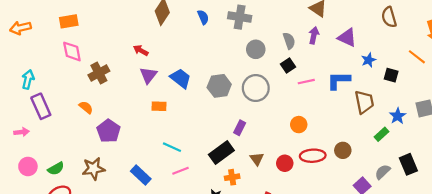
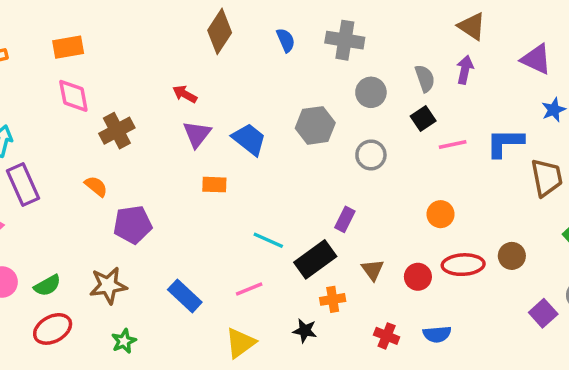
purple triangle: (347, 38) -> (536, 59), moved
gray hexagon: (219, 86) -> (315, 125), moved
gray circle: (256, 88) -> (371, 155), size x0.7
purple pentagon: (109, 131) -> (133, 225), turned 30
cyan line: (172, 147) -> (268, 240), moved

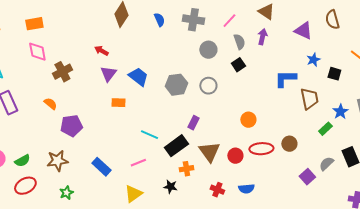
gray hexagon: (315, 125) -> (176, 85), moved
pink line: (453, 145) -> (229, 21), moved, turned -35
brown triangle: (373, 270) -> (209, 152), size x1.6

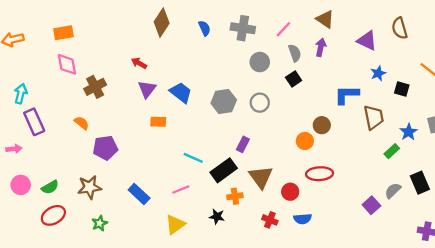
brown circle: (289, 144) -> (322, 125), moved
red circle: (235, 156) -> (290, 192), moved

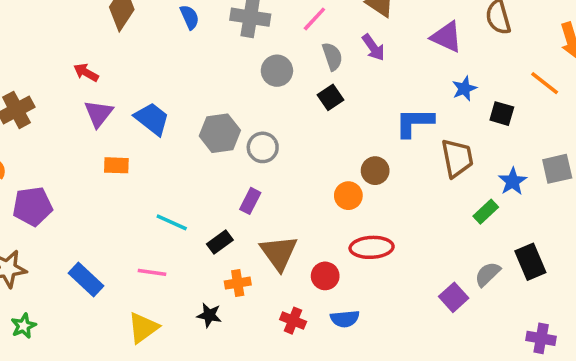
purple arrow: (321, 47) -> (373, 48), turned 132
gray circle: (260, 103) -> (263, 147), moved
black rectangle: (224, 170) -> (220, 242), size x0.6
pink line: (181, 189) -> (152, 272), turned 30

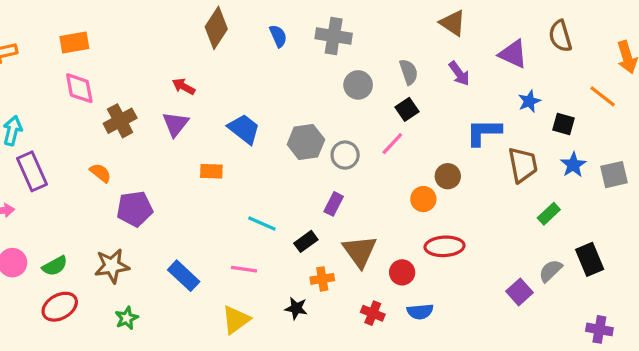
pink line: (314, 19) -> (392, 144), moved
purple arrow: (373, 48) -> (459, 74), moved
purple triangle: (99, 114) -> (175, 124), moved
blue star: (513, 181) -> (573, 165), moved

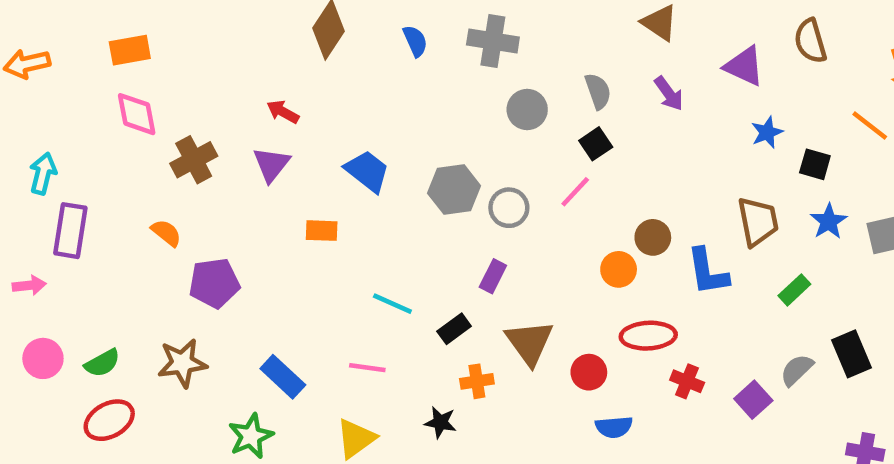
blue L-shape: (484, 132) -> (708, 272), moved, turned -99
purple rectangle: (32, 171) -> (70, 231), turned 33
red cross: (373, 313) -> (687, 381), moved
green star: (127, 318) -> (251, 436), moved, size x1.4

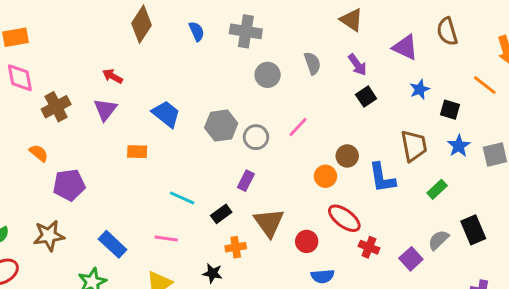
black square: (596, 144) -> (366, 97), moved
red ellipse: (648, 336) -> (344, 218), turned 40

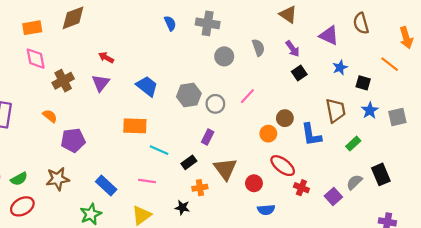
brown diamond: (142, 24) -> (73, 18), moved, turned 36
orange rectangle: (137, 152) -> (135, 126), moved, size x1.5

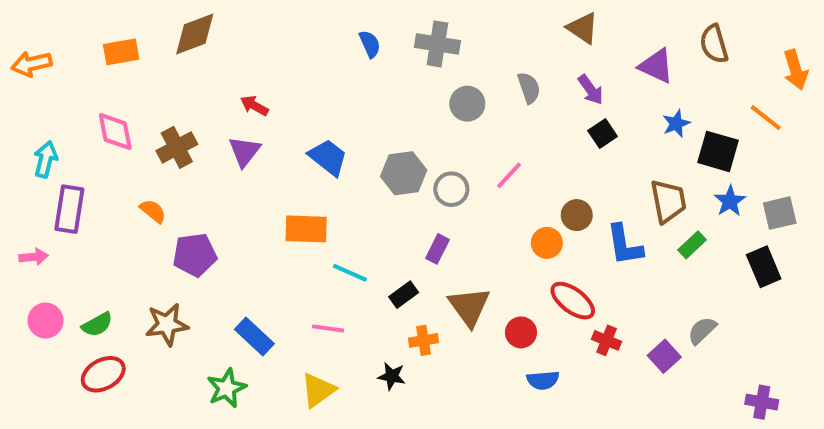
pink diamond: (36, 59) -> (115, 131), moved
black square: (363, 83) -> (718, 151), size x1.5
green rectangle: (353, 144) -> (692, 245), moved
black rectangle: (381, 174) -> (764, 267), moved

